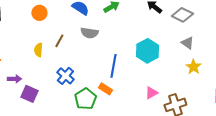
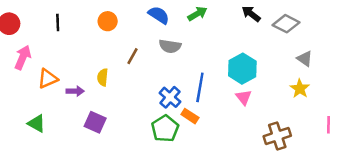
gray triangle: (187, 43) -> (305, 59), moved
yellow semicircle: (38, 50) -> (103, 77), moved
blue cross: (65, 76) -> (170, 97), moved
purple arrow: (14, 79) -> (75, 91), moved
pink triangle: (151, 93) -> (244, 97), moved, turned -40

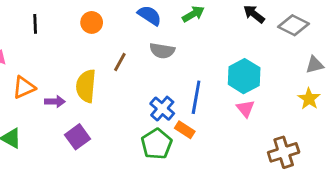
gray triangle: (305, 59) -> (315, 65), turned -49
yellow semicircle: (103, 77) -> (86, 86), size x1.6
purple square: (95, 122) -> (78, 137), turned 30

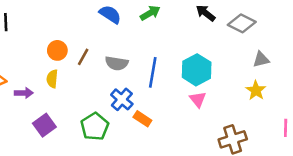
orange circle: (92, 22) -> (57, 50), moved
gray semicircle: (162, 51) -> (117, 63), moved
yellow semicircle: (86, 86) -> (52, 79), size x0.6
blue line: (196, 97) -> (153, 72), moved
green pentagon: (157, 144) -> (95, 126), moved

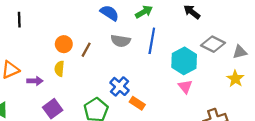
gray diamond: (242, 23) -> (213, 44), moved
gray semicircle: (117, 63) -> (121, 41), moved
blue line: (153, 72) -> (152, 41), moved

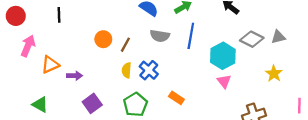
gray triangle: (240, 52) -> (278, 37), moved
yellow semicircle: (59, 69) -> (127, 70), moved
blue cross: (119, 86) -> (149, 70), moved

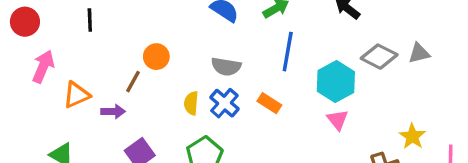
gray semicircle: (160, 36) -> (226, 67), moved
brown line: (125, 45) -> (133, 82), moved
yellow star: (274, 74) -> (412, 136), moved
orange rectangle: (176, 98) -> (269, 103), moved

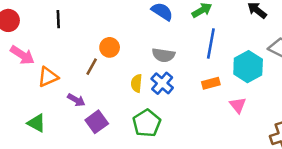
pink arrow: (43, 67) -> (22, 55), turned 100
orange rectangle: (269, 103) -> (211, 83), moved, turned -48
purple arrow: (113, 111) -> (76, 100), moved, turned 30
pink triangle: (338, 120) -> (238, 105), moved

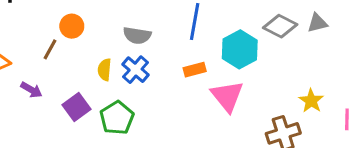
pink triangle: (238, 105) -> (227, 96), size x1.6
purple square: (97, 122) -> (76, 107), moved

